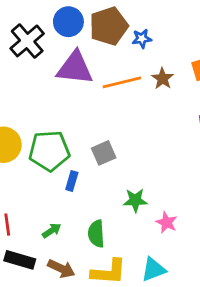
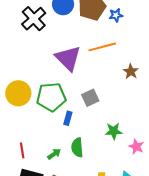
purple triangle: (75, 68) -> (68, 58), moved, turned 40
brown star: (163, 79) -> (131, 71), moved
green semicircle: (96, 234) -> (77, 147), moved

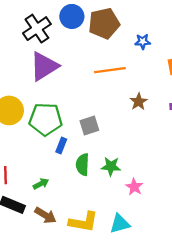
blue star: (116, 15) -> (143, 42), moved
purple triangle: (68, 58) -> (44, 66), moved, turned 36
green semicircle: (77, 147) -> (83, 165), moved

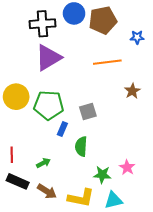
black cross: (37, 29) -> (42, 24), turned 30
green star: (111, 166) -> (102, 175), moved

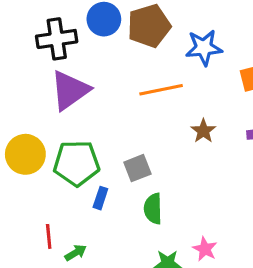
blue star: (137, 37) -> (204, 48), size x1.6
green semicircle: (81, 146) -> (153, 209), moved
red line: (12, 155) -> (49, 236), moved

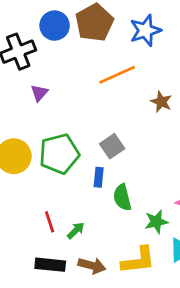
purple triangle: (70, 90) -> (39, 93), size x0.5
blue rectangle: (100, 198) -> (99, 177), moved
green semicircle: (153, 209) -> (122, 197), moved

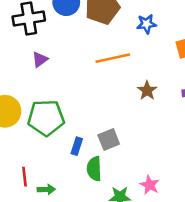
blue star: (145, 30) -> (146, 24), size x0.7
gray square: (112, 146) -> (109, 139), moved
green arrow: (76, 230) -> (46, 189), turned 30

